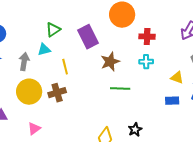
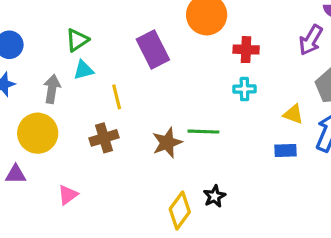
green triangle: (53, 30) -> (77, 40), moved
brown star: (110, 62) -> (167, 143), moved
yellow circle: (29, 92) -> (38, 133), moved
black star: (135, 130) -> (214, 196), moved

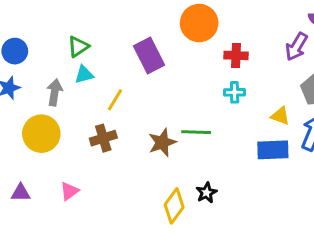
yellow line: (117, 97) -> (115, 100), turned 45
blue rectangle: (285, 151) -> (273, 150), size x1.5
purple triangle: (16, 174) -> (21, 193), moved

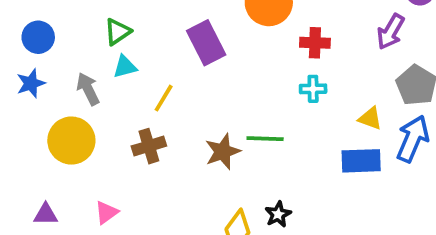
gray arrow: (55, 92) -> (88, 89), turned -35

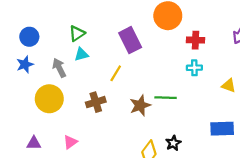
yellow line: (164, 98) -> (116, 73), moved
blue rectangle: (361, 161) -> (222, 129), moved

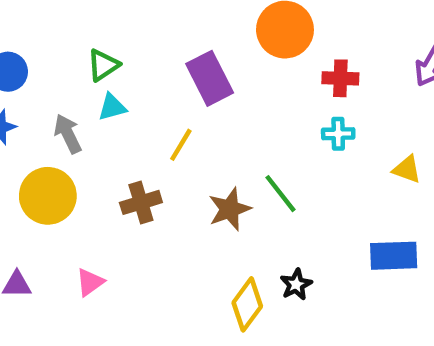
green line: (166, 98) -> (281, 194), turned 50

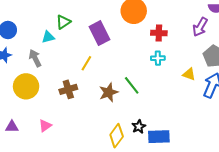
green triangle: (103, 65) -> (63, 22), moved
cyan triangle: (112, 107) -> (48, 37), moved
blue rectangle: (394, 256) -> (159, 137), moved

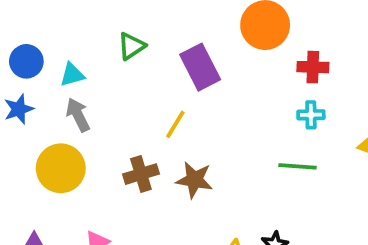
cyan triangle: (48, 37) -> (72, 75), moved
green line: (132, 85) -> (298, 166), moved, turned -48
brown star: (109, 92) -> (194, 180), moved, turned 30

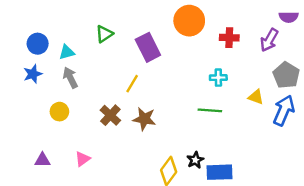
red cross: (313, 67) -> (229, 38), moved
yellow circle: (61, 168) -> (59, 112), size x0.6
brown cross: (141, 174) -> (110, 115), turned -30

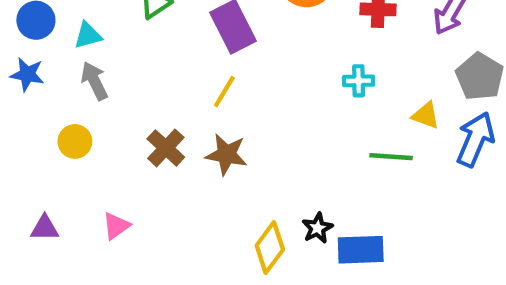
blue star: (33, 74) -> (27, 74), turned 30
yellow line: (132, 84) -> (224, 92), moved
green line: (210, 110) -> (391, 157), moved

